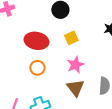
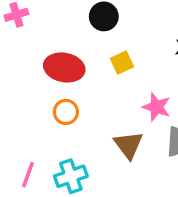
pink star: (75, 65) -> (157, 107), moved, turned -30

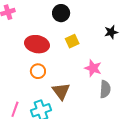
brown triangle: (129, 145) -> (61, 91), moved

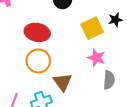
yellow square: (72, 41) -> (92, 28), moved, size x1.5
orange circle: (38, 71) -> (38, 61), size x1.5

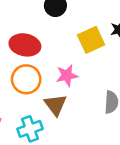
pink star: (96, 58) -> (67, 75), moved, turned -30

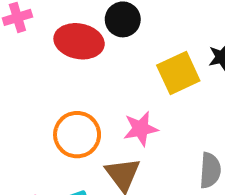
red ellipse: (25, 45) -> (79, 41), moved

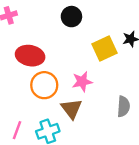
red ellipse: (79, 41) -> (30, 56), moved

